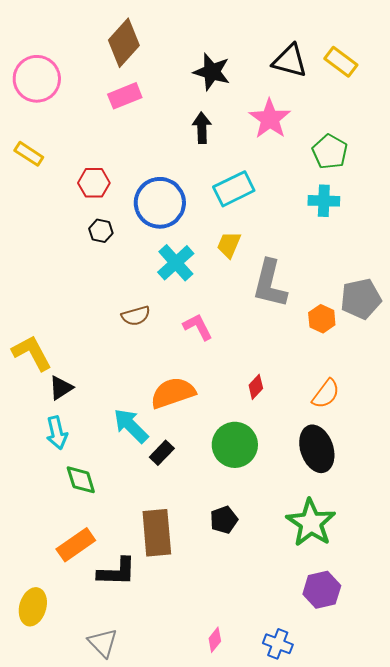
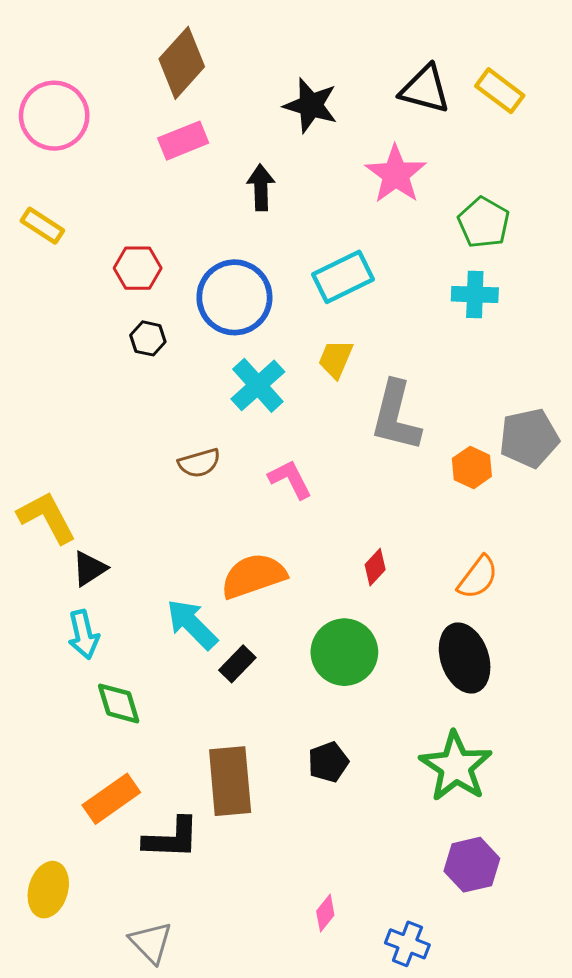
black arrow: (202, 128) -> (261, 187), moved
pink diamond: (215, 640) -> (325, 913), moved

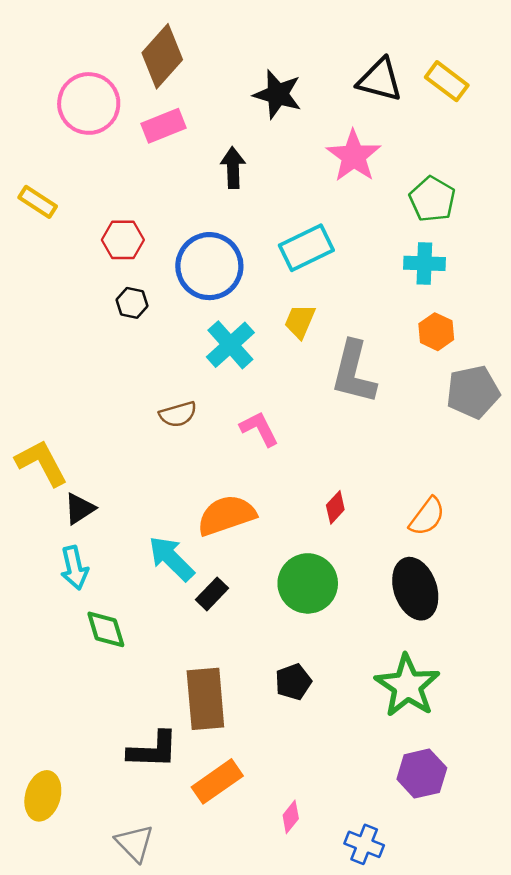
pink circle: (54, 116) -> (89, 103), moved
orange hexagon: (472, 467) -> (436, 332), moved
orange rectangle: (111, 799) -> (217, 781), moved

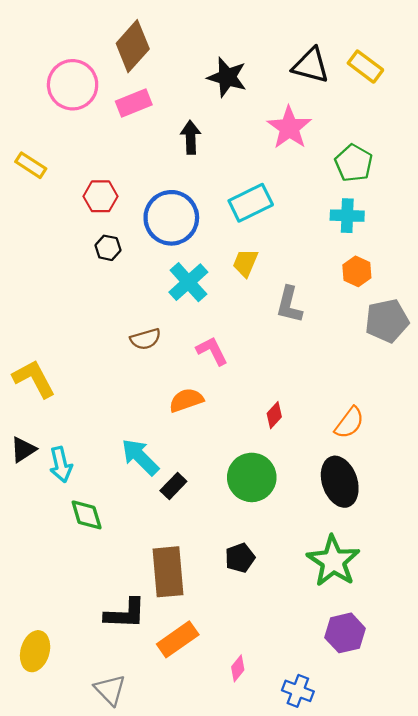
gray L-shape: (354, 372) -> (289, 305), size x0.7
black triangle: (80, 509) -> (23, 449), moved
orange semicircle: (226, 515) -> (186, 400), moved, size x0.7

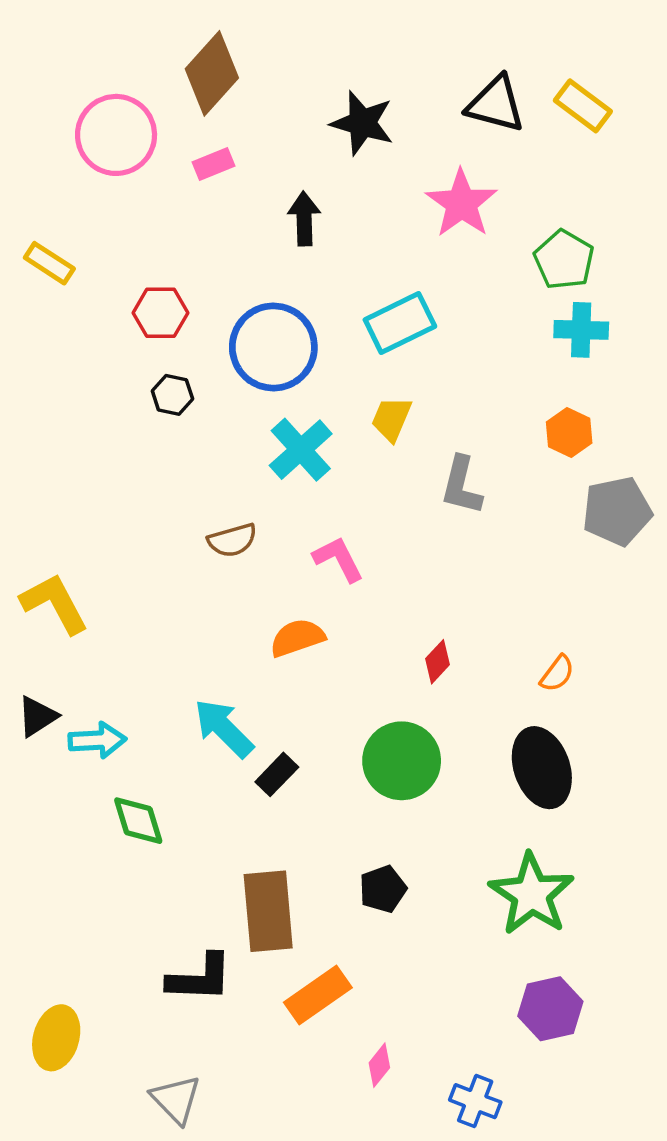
pink rectangle: (134, 103) -> (214, 164), size x0.7
cyan cross: (347, 216) -> (581, 330), moved
orange semicircle: (349, 423) -> (557, 674), size x0.7
cyan arrow: (61, 465) -> (97, 740), turned -80
orange rectangle: (178, 639) -> (318, 995), moved

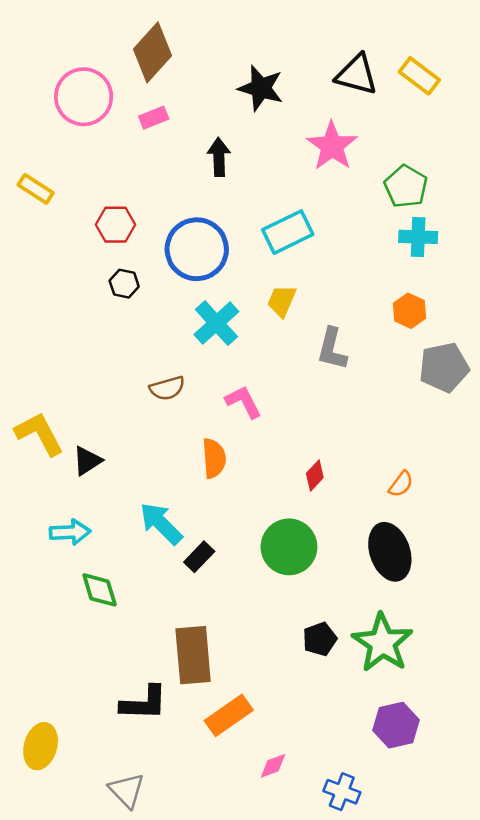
orange semicircle: (297, 638) -> (214, 458), turned 105
black triangle: (37, 716) -> (87, 461), moved
black pentagon: (383, 889) -> (320, 639), moved
pink diamond: (379, 1065) -> (273, 766), turned 32

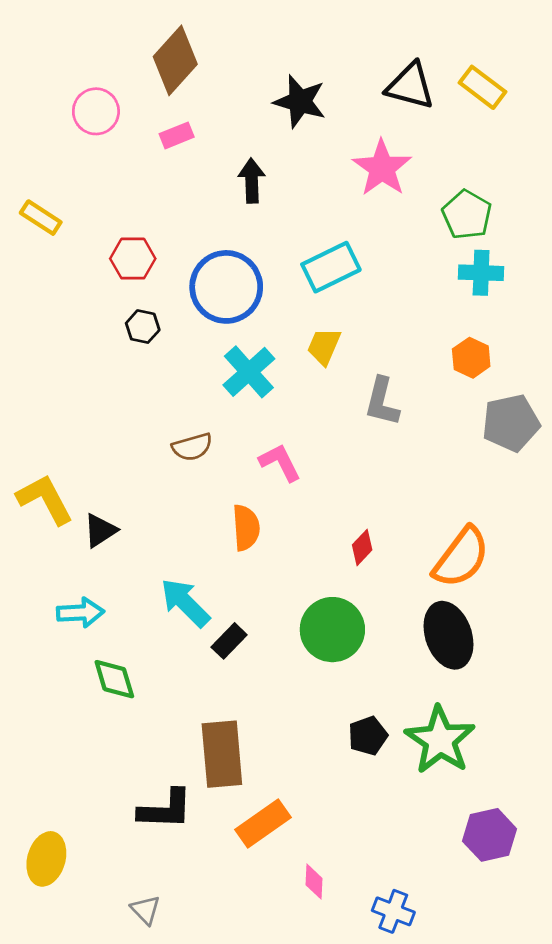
pink circle: (84, 97) -> (96, 111), size x0.7
orange semicircle: (401, 484) -> (461, 557), size x2.0
purple hexagon: (396, 725) -> (490, 835), moved
pink diamond: (273, 766) -> (314, 882), turned -68
gray triangle: (127, 790) -> (145, 910), size x0.7

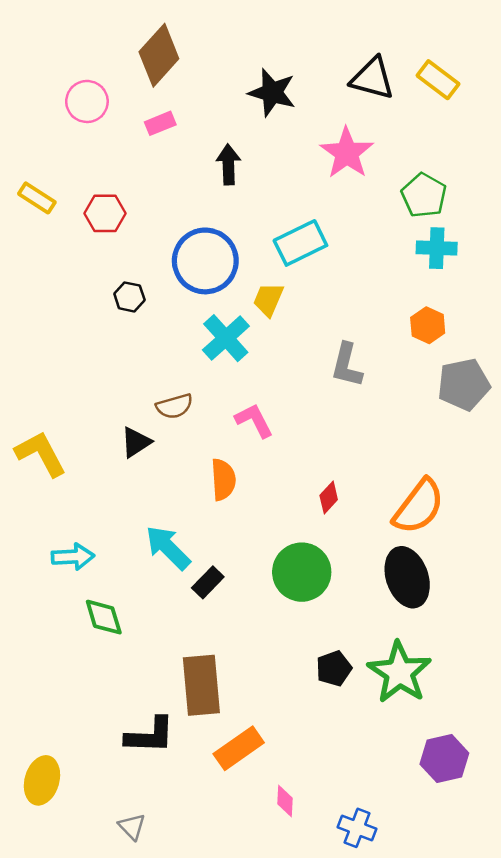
red hexagon: (133, 259) -> (105, 213), moved
yellow trapezoid: (324, 346) -> (268, 300), moved
black triangle: (100, 530) -> (136, 442), moved

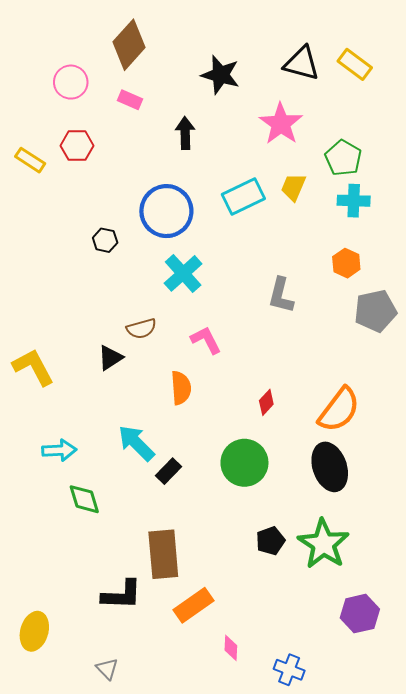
pink rectangle: (160, 123) -> (130, 100), turned 45
red hexagon: (105, 213) -> (77, 146), moved
yellow trapezoid: (268, 300) -> (293, 187), moved

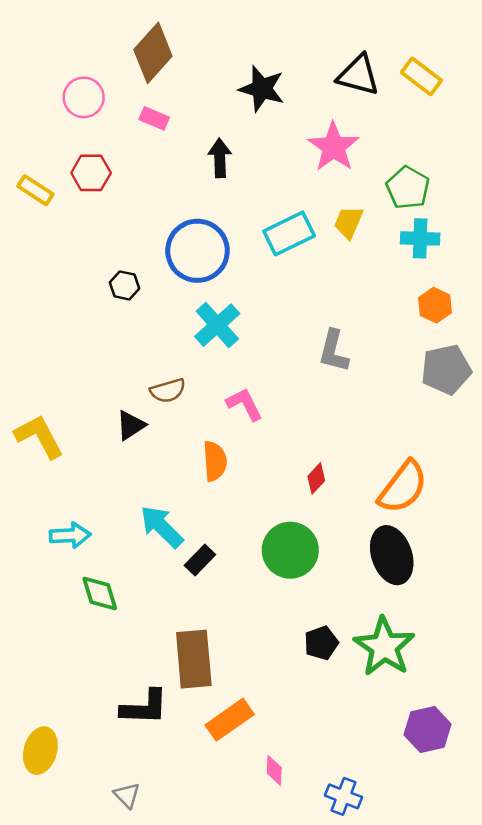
orange hexagon: (346, 263) -> (435, 305), moved

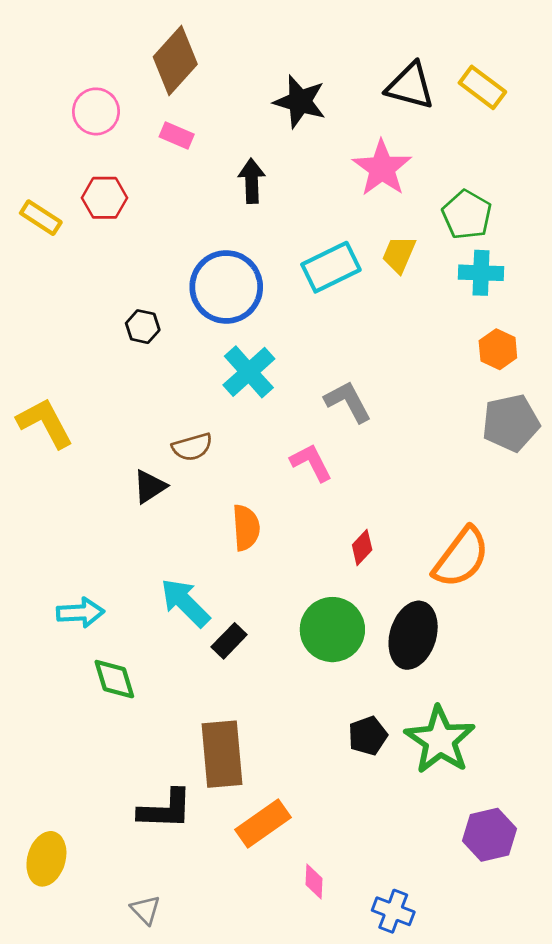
gray L-shape: (334, 351) -> (348, 402), moved, turned 138
pink L-shape: (245, 404) -> (311, 463), moved
yellow L-shape: (39, 436) -> (45, 423), moved
black ellipse: (392, 555) -> (413, 635), moved, turned 36

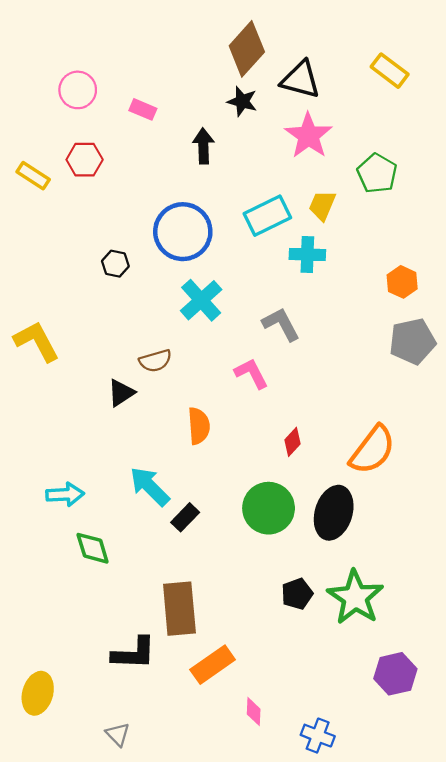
brown diamond: (175, 60) -> (247, 49), moved
black triangle: (410, 86) -> (301, 80), moved
black star: (300, 102) -> (242, 101), moved, size x0.7
cyan cross: (481, 273) -> (307, 255), moved

